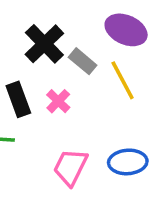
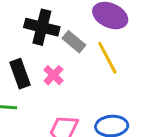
black cross: (44, 44) -> (42, 27), turned -32

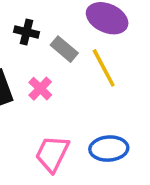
black cross: (42, 27) -> (27, 32), size x0.6

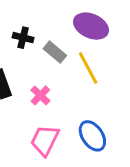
pink cross: (40, 89) -> (40, 95), moved
blue ellipse: (109, 149) -> (92, 136), turned 60

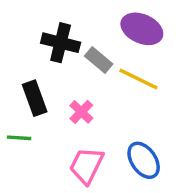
black cross: (23, 38) -> (61, 43), size x1.5
yellow line: (88, 68) -> (138, 79), turned -36

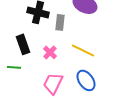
gray rectangle: (99, 60) -> (60, 22), turned 56
yellow line: (138, 79) -> (83, 50), moved

